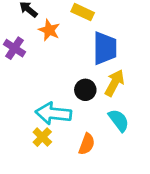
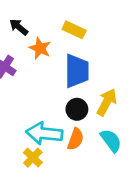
blue trapezoid: (105, 48) -> (77, 71), moved
orange semicircle: (87, 144) -> (75, 139), moved

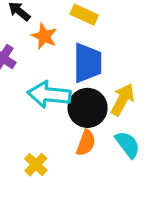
black circle: (77, 109) -> (88, 108), size x1.5
cyan arrow: (44, 133) -> (49, 95), moved

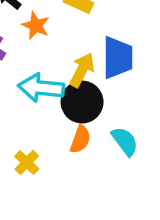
blue trapezoid: (88, 63) -> (118, 58), moved
yellow arrow: (123, 100) -> (82, 70), moved

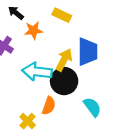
orange star: (36, 25) -> (33, 30), turned -30
orange semicircle: (80, 139) -> (49, 106), moved

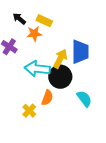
yellow rectangle: (62, 15) -> (44, 21), moved

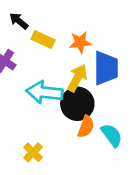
yellow rectangle: (44, 21) -> (43, 39), moved
orange star: (34, 34) -> (80, 42), moved
orange semicircle: (47, 98) -> (86, 127), moved

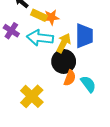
orange star: (80, 42) -> (51, 17), moved
cyan arrow: (44, 92) -> (40, 38), moved
yellow cross: (33, 152) -> (32, 96), size x1.6

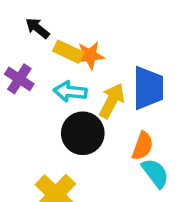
cyan arrow: (40, 38) -> (70, 92), size x0.7
black circle: (64, 61) -> (83, 133), moved
orange semicircle: (70, 78) -> (143, 146), moved

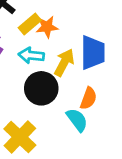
yellow rectangle: (68, 52) -> (30, 24), turned -65
cyan semicircle: (155, 173) -> (77, 120), moved

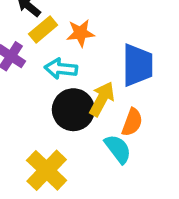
yellow rectangle: (30, 24) -> (43, 29), moved
yellow arrow: (64, 63) -> (102, 99), moved

